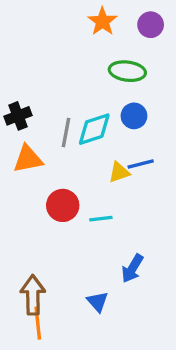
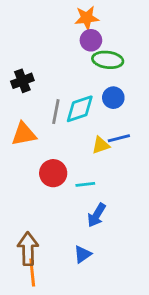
orange star: (102, 21) -> (87, 18), turned 30
purple circle: (151, 25) -> (91, 40), moved
black cross: (18, 116) -> (22, 81), moved
blue arrow: (132, 268) -> (97, 215), moved
blue triangle: (98, 302) -> (83, 254), turned 36

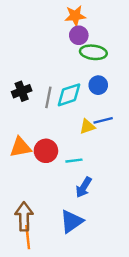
black cross: (22, 81) -> (22, 91), moved
orange triangle: (24, 134) -> (20, 147), moved
blue triangle: (83, 254) -> (71, 221), size x1.5

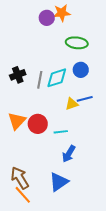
purple circle: (79, 35) -> (47, 18), moved
orange triangle: (20, 147) -> (17, 121), turned -36
brown arrow: (24, 216) -> (20, 178), turned -30
orange line: (28, 237) -> (23, 195), turned -36

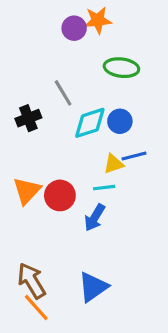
blue circle: (81, 70) -> (120, 121), moved
gray line: (40, 80) -> (63, 93), moved, turned -42
cyan line: (61, 132) -> (104, 188), moved
blue arrow: (69, 154) -> (95, 218), moved

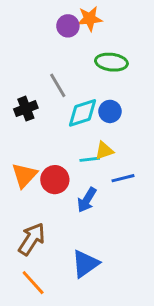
blue line: (134, 156) -> (123, 178), moved
cyan line: (104, 188) -> (90, 159), moved
brown arrow: (32, 281) -> (32, 239), moved, turned 64

